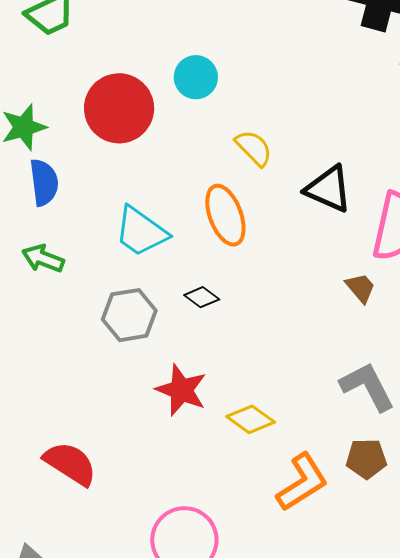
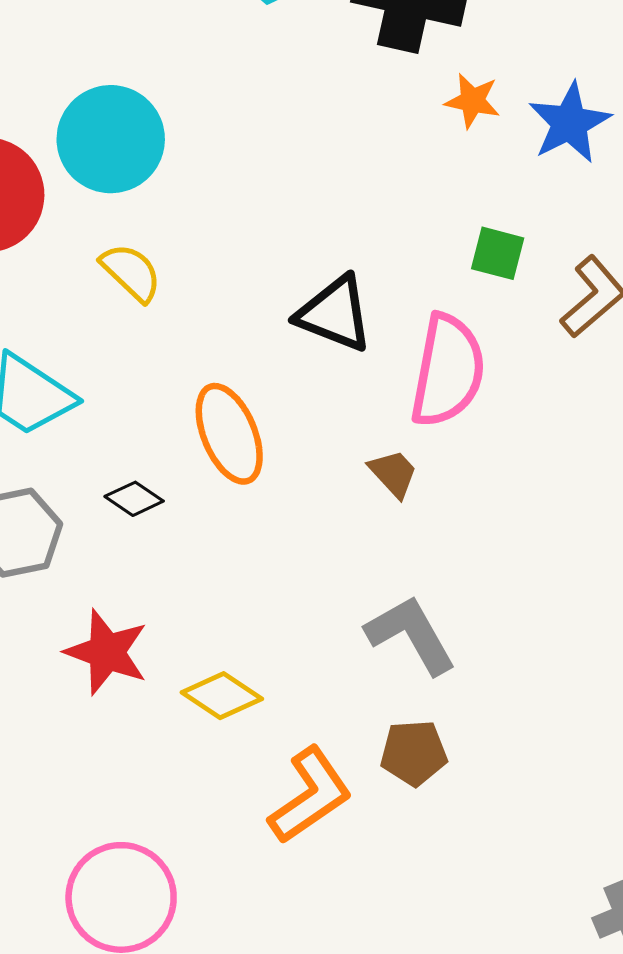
cyan circle: (196, 77) -> (111, 139), size x1.5
yellow semicircle: (254, 148) -> (131, 272), moved
orange ellipse: (225, 215) -> (229, 434), moved

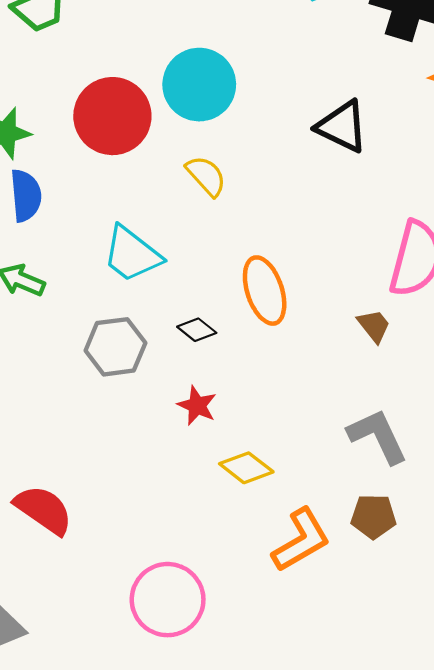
black triangle: (335, 314) -> (342, 126), moved
red star: (107, 652) -> (197, 406), moved, size x0.7

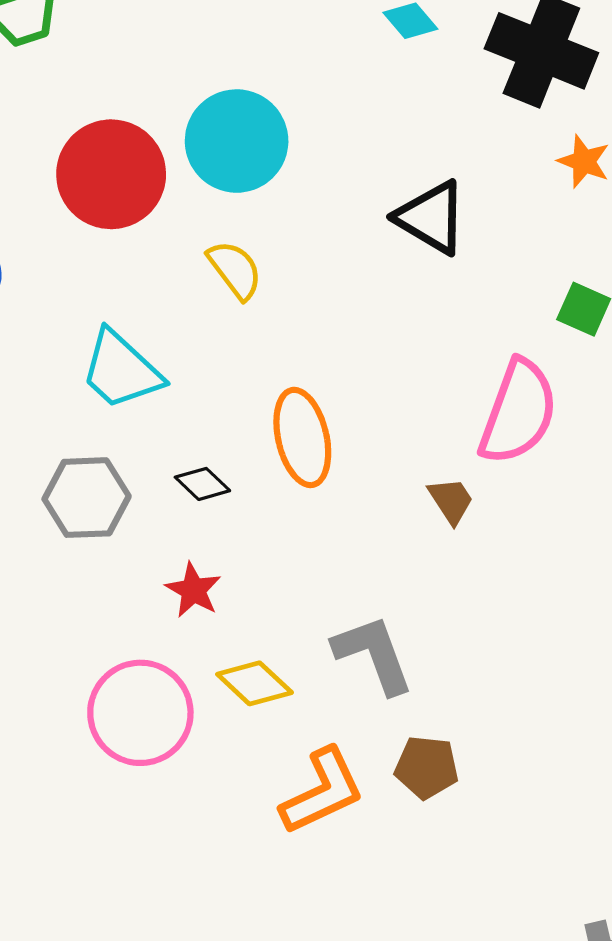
gray L-shape: (378, 436) -> (373, 654), moved
pink circle: (168, 600) -> (140, 713), moved

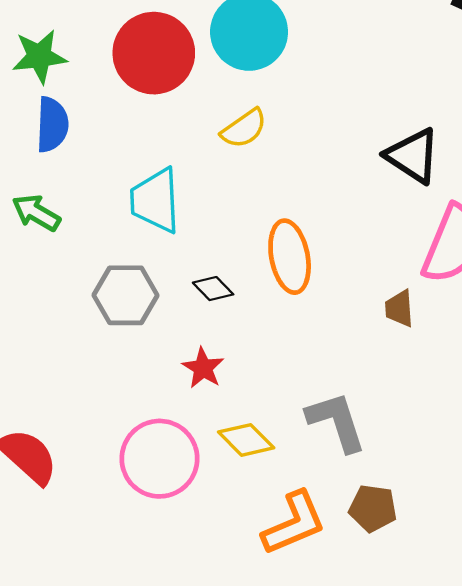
black triangle: (431, 217) -> (413, 156), moved
yellow semicircle: (235, 270) -> (244, 129), turned 90
cyan trapezoid: (121, 370) -> (155, 200), turned 42
brown trapezoid: (451, 501) -> (399, 308), turned -153

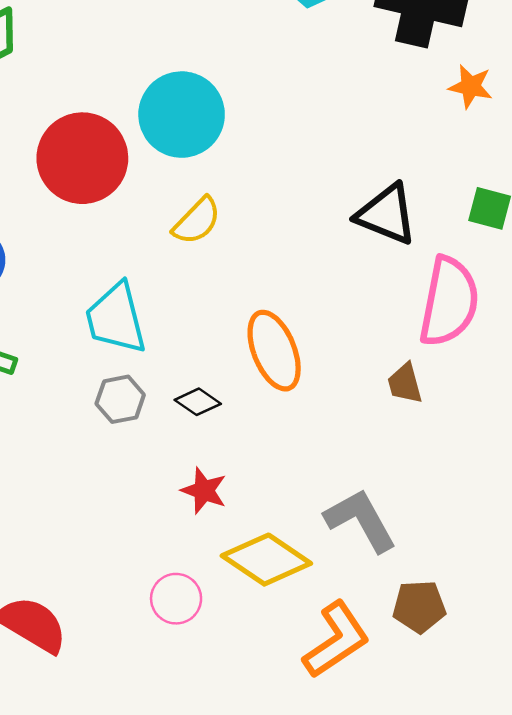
gray hexagon: (126, 295) -> (120, 399), moved, size x0.7
yellow diamond: (246, 440) -> (266, 560), size x1.4
pink circle: (160, 459) -> (176, 599), size x0.6

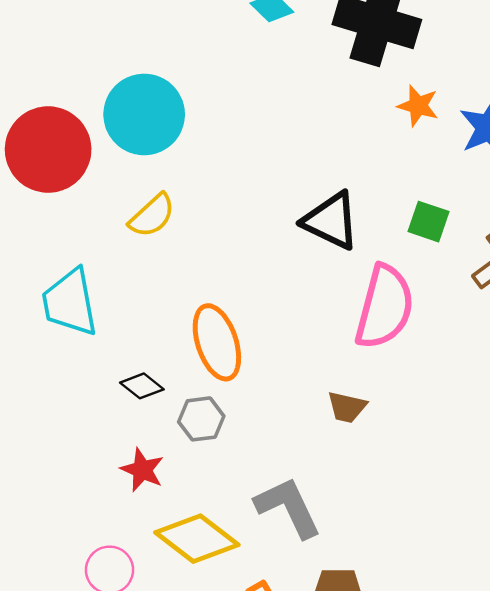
brown trapezoid: (405, 383) -> (347, 407), moved, turned -66
gray hexagon: (120, 399) -> (201, 419), moved

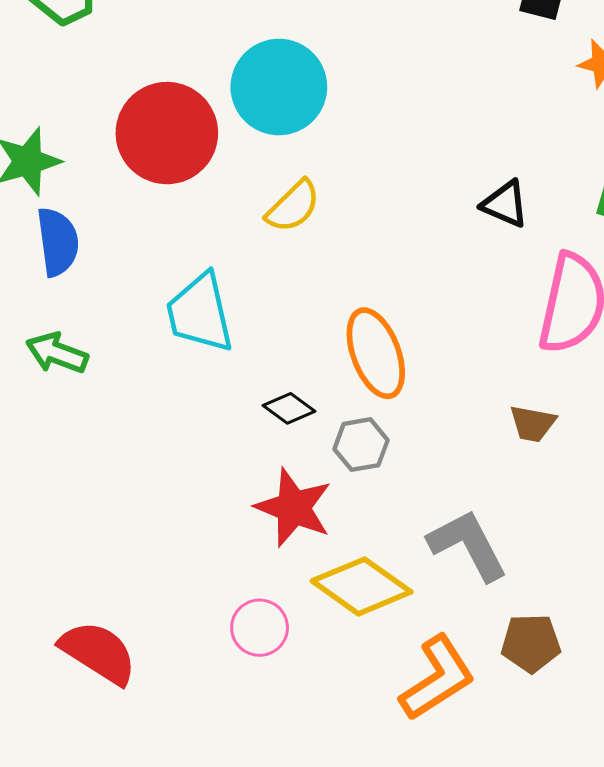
black triangle: (331, 221) -> (505, 204), size x0.7
red star: (142, 470) -> (294, 508), size x1.5

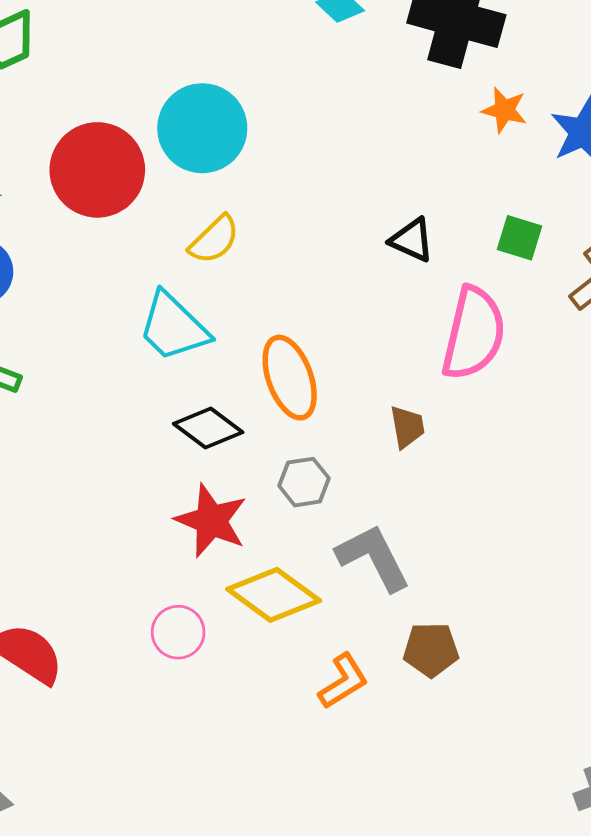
cyan trapezoid: (200, 313) -> (173, 327), moved, turned -34
black diamond: (289, 408) -> (208, 428), size x1.4
brown trapezoid: (533, 424) -> (407, 427), moved, turned -111
gray hexagon: (361, 445) -> (304, 482), moved
orange L-shape: (437, 678) -> (343, 681), size x0.7

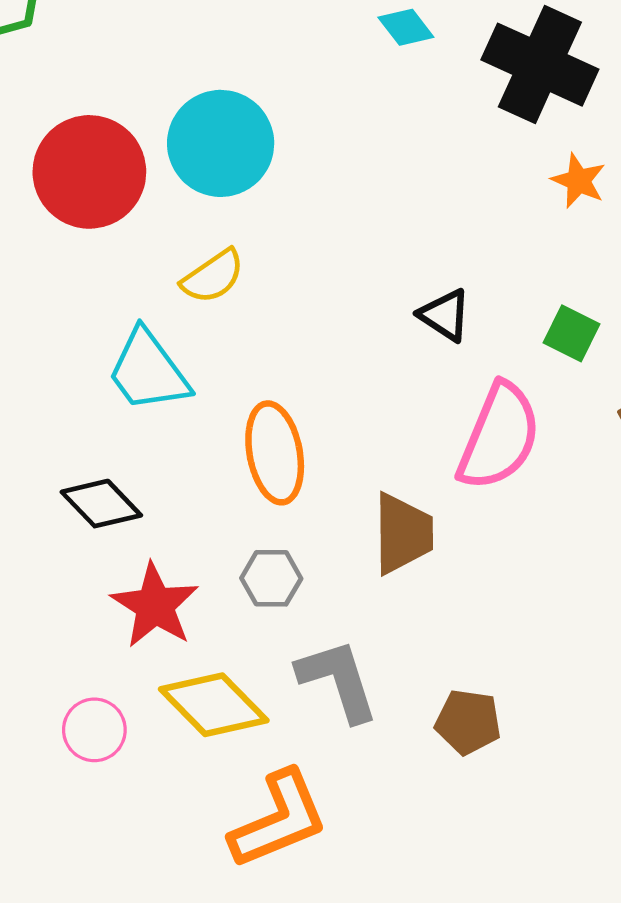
brown trapezoid: (407, 427) -> (403, 534), size x1.6
black diamond: (208, 428) -> (101, 504), moved
brown pentagon: (431, 650) -> (468, 722), moved
orange L-shape: (343, 681) -> (279, 820), size x1.6

